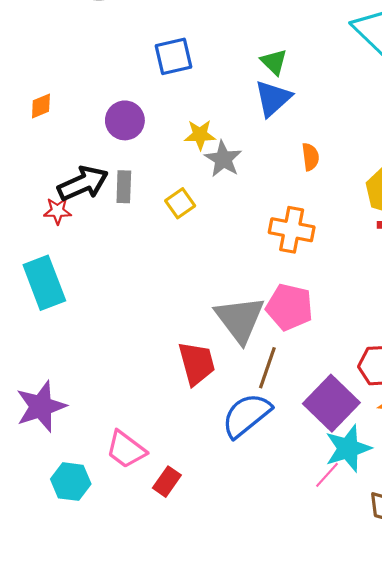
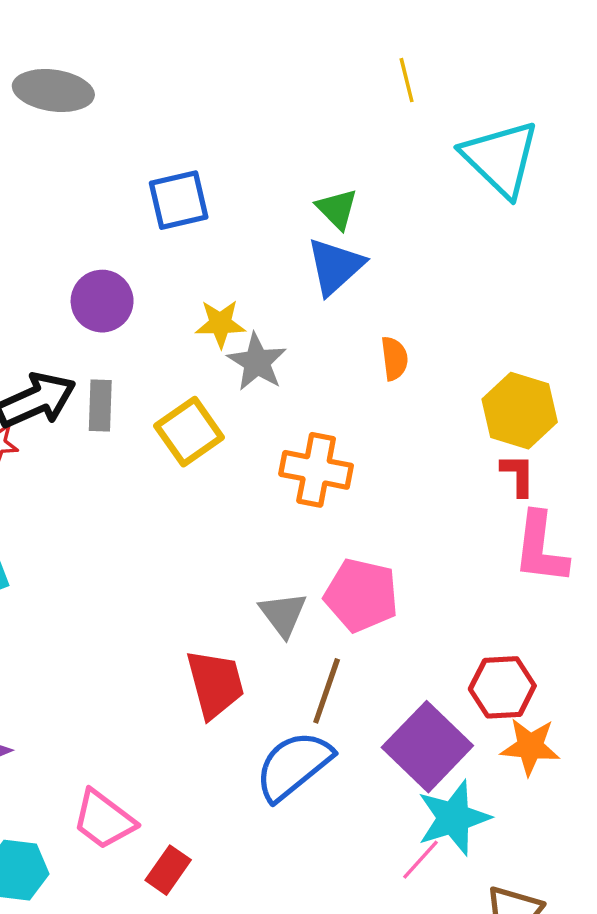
yellow square: (180, 203) -> (189, 432), size x1.4
orange cross: (292, 230) -> (316, 470), moved
gray triangle: (240, 319) -> (283, 614), size x0.6

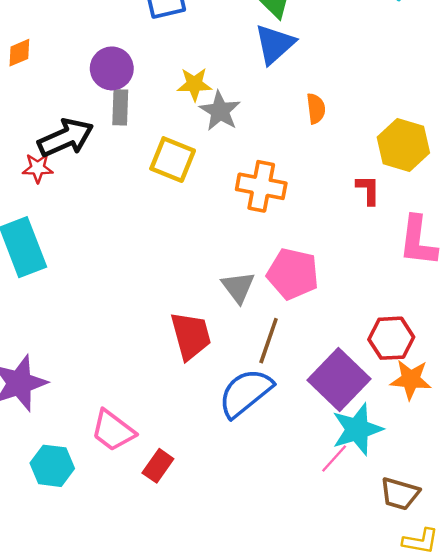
gray rectangle: (100, 405) -> (120, 107), moved
yellow square: (189, 432) -> (173, 160), turned -33
red L-shape: (518, 475) -> (368, 190), moved

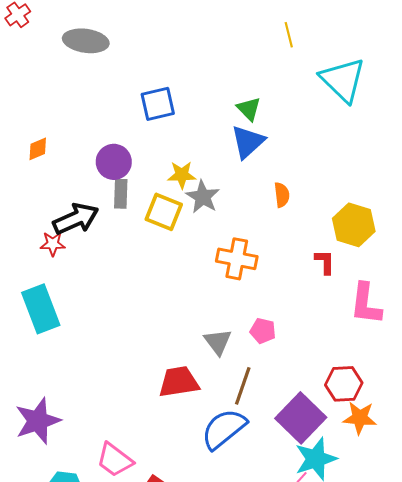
yellow square: (173, 160) -> (164, 212), moved
pink pentagon: (293, 274) -> (263, 331), size x0.6
red trapezoid: (191, 336) -> (179, 382), turned -84

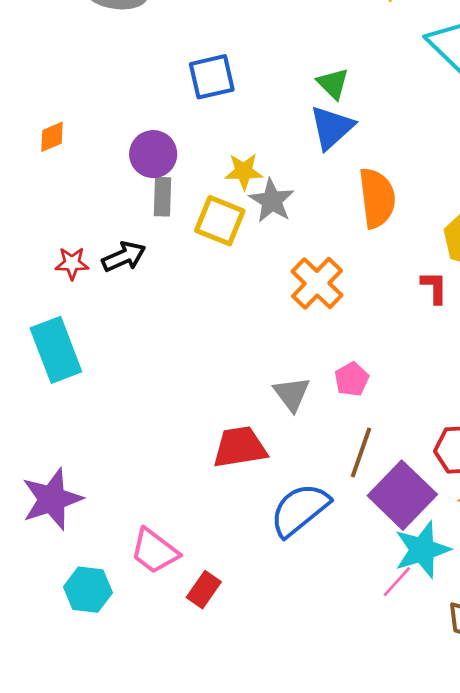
orange semicircle: (282, 195) -> (377, 198), size x1.8
black arrow: (76, 219) -> (124, 257), moved, size x0.7
orange cross: (237, 259) -> (317, 283), turned 33
pink pentagon: (263, 331) -> (352, 379), turned 30
brown line: (243, 386) -> (361, 452), moved

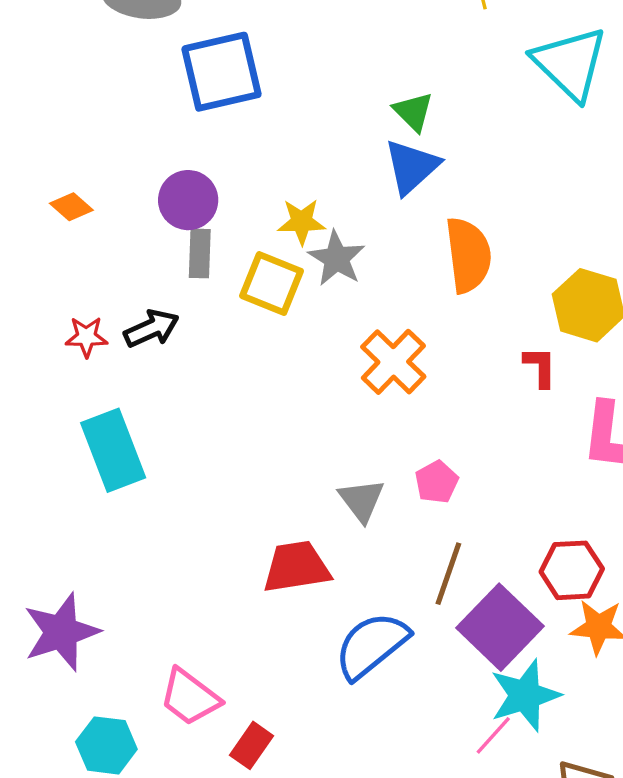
blue square: (212, 77) -> (221, 72), moved, size x1.4
orange diamond: (52, 137) -> (71, 207), moved, turned 64
cyan rectangle: (56, 350) -> (113, 450), moved

